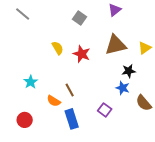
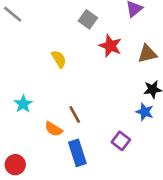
brown triangle: (116, 45) -> (147, 54), moved, size x0.7
red star: (82, 54) -> (110, 46), moved
red circle: (25, 120) -> (15, 165), moved

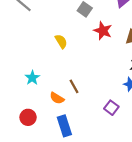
blue rectangle: (77, 153) -> (64, 126), moved
red circle: (15, 165) -> (28, 117), moved

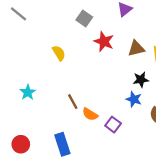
orange semicircle: (57, 98) -> (90, 114), moved
red circle: (28, 117) -> (21, 144), moved

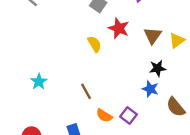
brown triangle: (136, 48) -> (153, 36), turned -42
yellow semicircle: (59, 53) -> (95, 44), moved
orange semicircle: (90, 114) -> (104, 116), moved

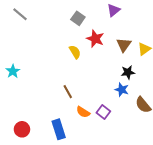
cyan star: (39, 82) -> (13, 71), moved

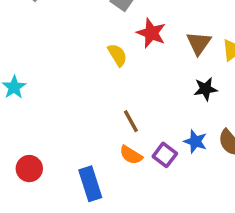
blue star: (122, 90) -> (195, 141), moved
brown line: (68, 92) -> (131, 121), moved
red circle: (22, 129) -> (29, 169), moved

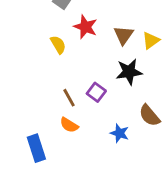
black star: (206, 89) -> (129, 72), size x1.4
blue star: (195, 141) -> (119, 133), moved
purple square: (165, 155) -> (96, 92), moved

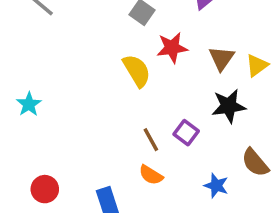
red star: (85, 27) -> (172, 48), turned -30
yellow semicircle: (58, 45) -> (137, 71), size x1.4

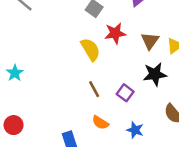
brown line: (151, 140) -> (94, 89), moved
blue star: (216, 186) -> (135, 130), moved
red circle: (45, 189) -> (14, 125), moved

